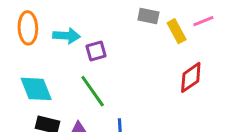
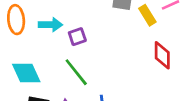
red diamond: (191, 77) -> (162, 55), turned -52

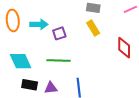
yellow rectangle: (147, 15) -> (93, 28), moved
green line: (76, 72) -> (59, 61), turned -50

